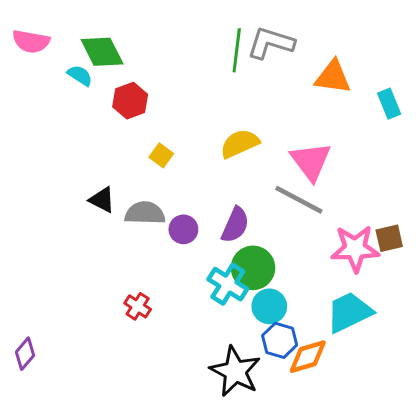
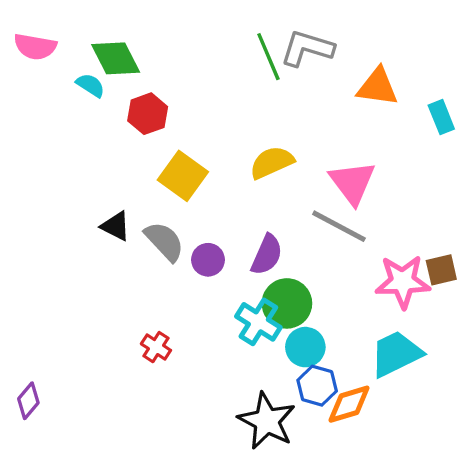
green line: (237, 50) -> (268, 57), turned -30
yellow square: (161, 155) -> (183, 176), size x1.8
gray semicircle: (145, 213) -> (164, 241), turned 45

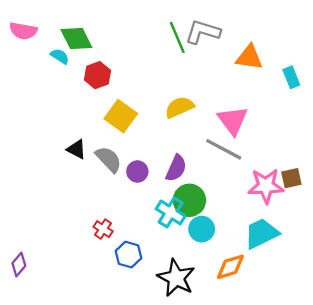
blue hexagon: (317, 386) -> (129, 255), moved

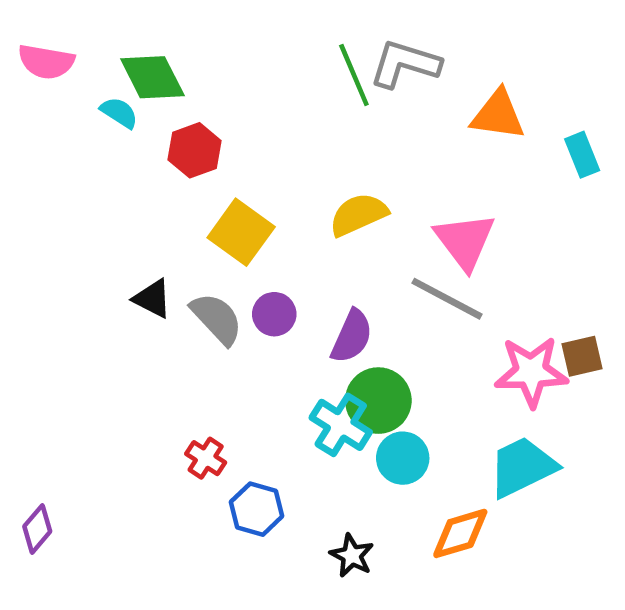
purple circle: (137, 171) -> (274, 314), moved
black star: (176, 278) -> (352, 556), size x0.6

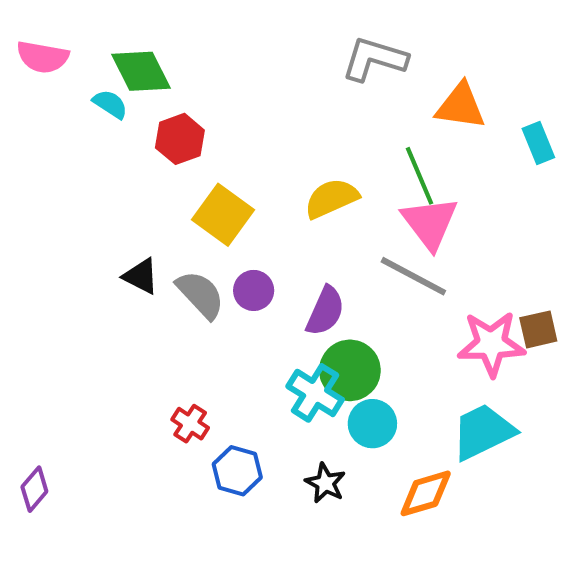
green line: (354, 75) -> (420, 176), moved
black star: (352, 556) -> (325, 483), moved

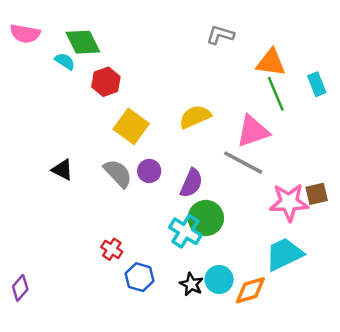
gray L-shape: (374, 59) -> (220, 35), size x0.7
green line: (420, 176) -> (276, 94), moved
pink triangle: (430, 223) -> (253, 131), turned 48
black triangle: (141, 276) -> (62, 170), moved
cyan circle: (372, 424) -> (219, 279), moved

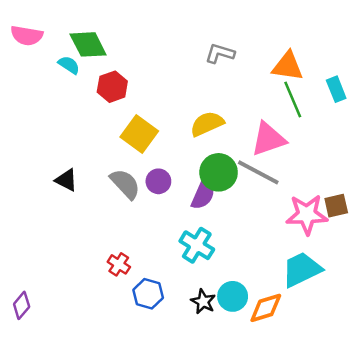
gray L-shape: (220, 35) -> (220, 53), moved
green circle: (206, 218) -> (219, 172), moved

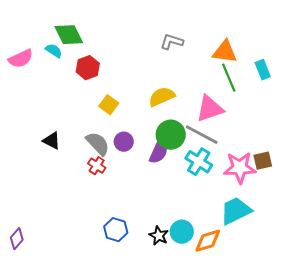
pink semicircle: (27, 36) -> (21, 59), moved, turned -35
yellow square: (139, 134) -> (109, 105), size x0.7
cyan cross: (197, 245) -> (199, 162), moved
red cross: (119, 264) -> (97, 166), moved

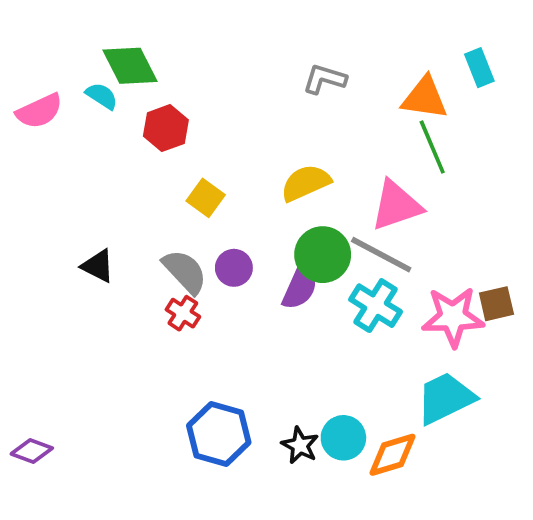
cyan rectangle: (263, 70) -> (479, 68), moved
blue hexagon: (116, 230) -> (219, 434), size x1.4
purple diamond: (17, 239) -> (32, 451), turned 70

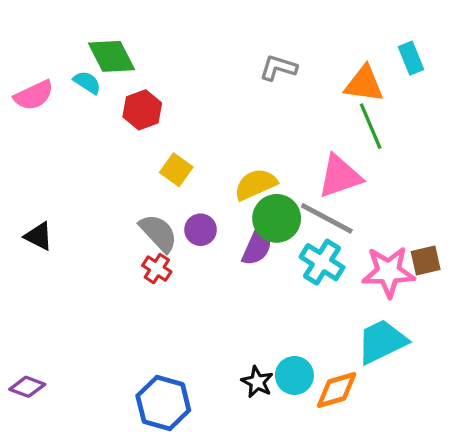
yellow semicircle: (306, 183) -> (256, 184), moved
black triangle: (98, 266) -> (39, 236), moved
blue hexagon: (219, 434) -> (163, 403), moved

